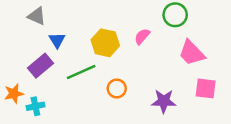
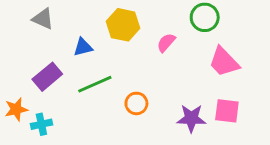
blue triangle: (57, 40) -> (83, 47), moved, turned 48
yellow hexagon: (105, 43) -> (123, 25), moved
pink square: (206, 88) -> (227, 111), moved

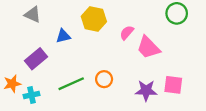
green circle: (205, 17) -> (177, 13), moved
pink trapezoid: (224, 62) -> (148, 47), moved
green line: (95, 84) -> (71, 84), moved

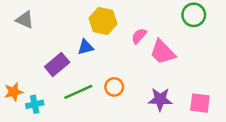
gray triangle: (33, 14) -> (25, 20), moved
blue triangle: (63, 36) -> (86, 47), moved
purple rectangle: (36, 59) -> (57, 65), moved
pink square: (173, 85) -> (200, 103), moved

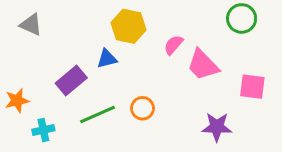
orange star: (14, 92) -> (17, 101), moved
purple star: (160, 99) -> (217, 127), moved
pink square: (200, 103) -> (252, 87), moved

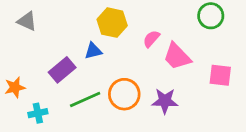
orange circle: (142, 108) -> (124, 94), size x1.5
purple star: (217, 127) -> (165, 101), moved

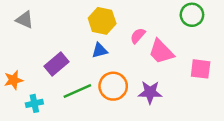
blue triangle: (93, 51) -> (100, 50), moved

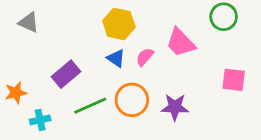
pink semicircle: (138, 36) -> (145, 57), moved
blue triangle: (100, 50) -> (116, 58), turned 49
pink trapezoid: (161, 52) -> (181, 43), moved

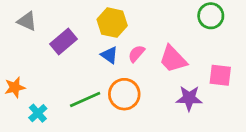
pink trapezoid: (181, 43) -> (173, 59), moved
purple rectangle: (66, 74) -> (63, 41), moved
purple star: (175, 107) -> (189, 98), moved
cyan cross: (40, 120) -> (38, 113), turned -30

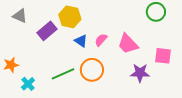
yellow hexagon: (112, 23) -> (70, 17), moved

